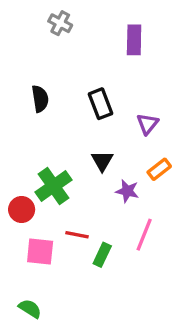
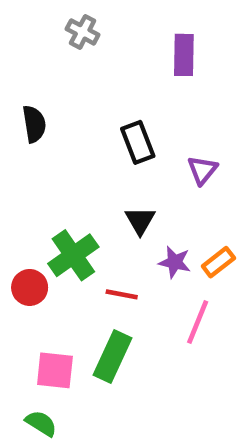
black semicircle: (40, 99) -> (34, 124), moved
orange rectangle: (159, 169) -> (218, 262), moved
red line: (77, 235) -> (122, 294), moved
pink square: (40, 251) -> (55, 370), moved
green rectangle: (102, 255) -> (112, 357), moved, size x1.5

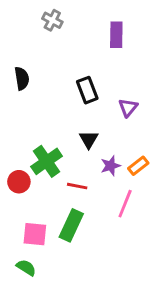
purple star: (175, 262) -> (111, 166), turned -30

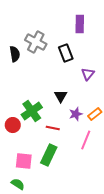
gray cross: (52, 20) -> (36, 42), moved, size x1.5
black rectangle: (87, 90) -> (66, 53), moved

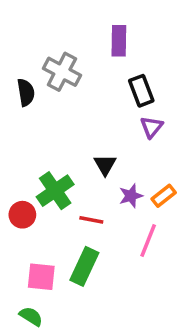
purple rectangle: (80, 24) -> (119, 41), moved
black rectangle: (66, 53) -> (141, 91), moved

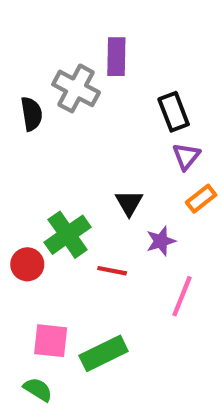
purple rectangle: (119, 41) -> (116, 57), moved
orange rectangle: (164, 196) -> (201, 199), moved
green rectangle: (84, 266) -> (104, 353), moved, turned 39

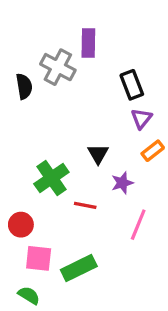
red circle: (27, 264) -> (21, 225), moved

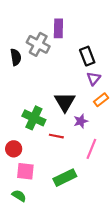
black triangle: (98, 154) -> (65, 102), size x1.5
green cross: (51, 178) -> (34, 118), turned -30
green rectangle: (79, 268) -> (65, 178), moved

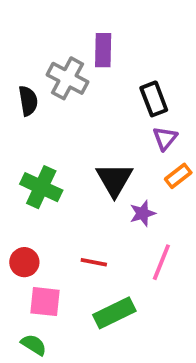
green cross: (34, 118) -> (41, 187), moved
red line: (56, 136) -> (94, 262), moved

